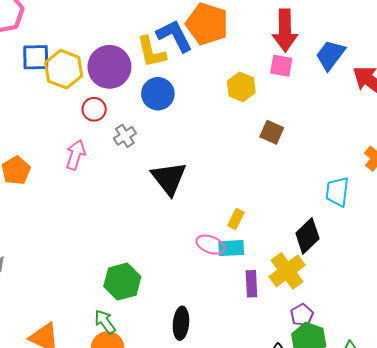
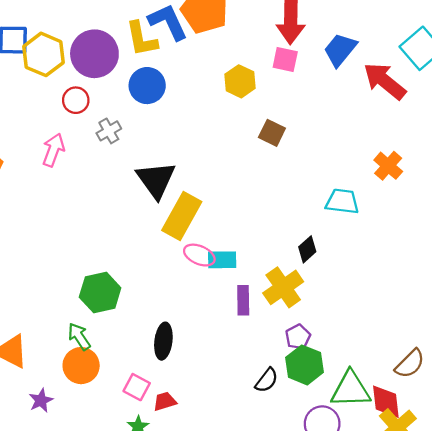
cyan trapezoid: (337, 192) -> (342, 201), turned 88
yellow rectangle: (236, 219) -> (182, 216), moved, size x2.0
black diamond: (307, 236) -> (307, 249), size x0.7

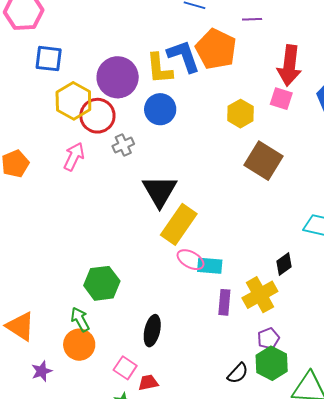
yellow hexagon: (44, 54) -> (73, 101), moved
red circle: (76, 100) -> (97, 116), size x1.5
brown square: (272, 133) -> (264, 161), size x1.6

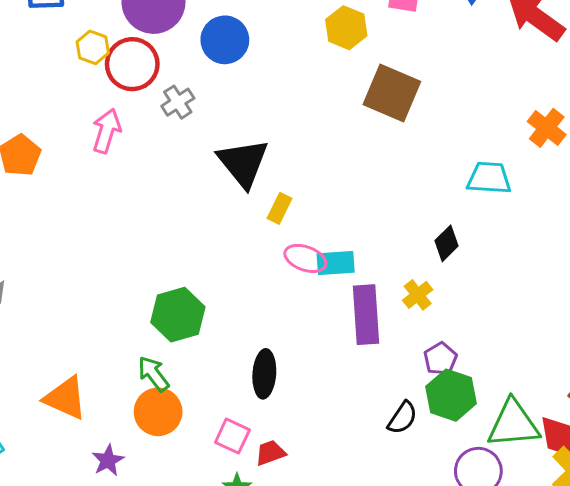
yellow hexagon: (73, 101) -> (93, 47), size x0.6
yellow rectangle: (179, 224) -> (279, 208), size x0.5
yellow cross: (260, 295) -> (418, 295), size x0.6
purple rectangle: (224, 302) -> (366, 315), size x1.5

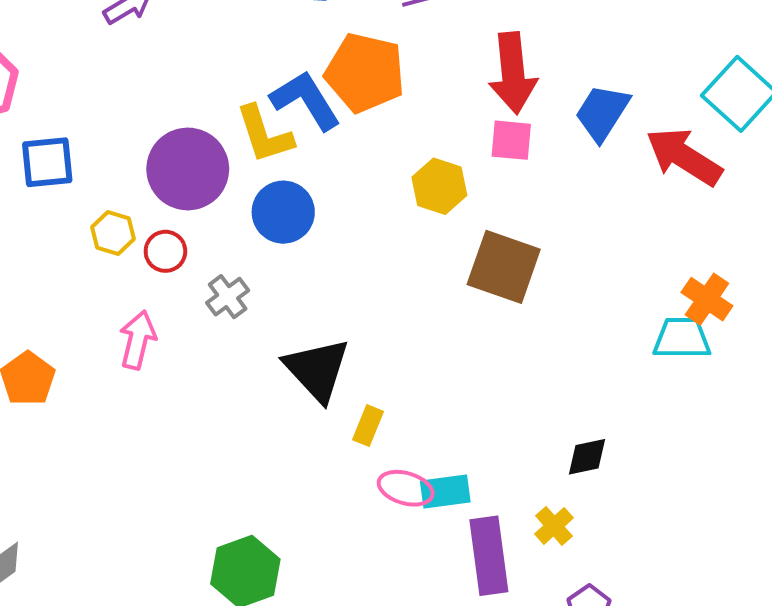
red circle: (132, 64) -> (165, 251), size x0.6
cyan trapezoid: (489, 178) -> (682, 338), moved
black diamond: (446, 243) -> (587, 457), turned 36

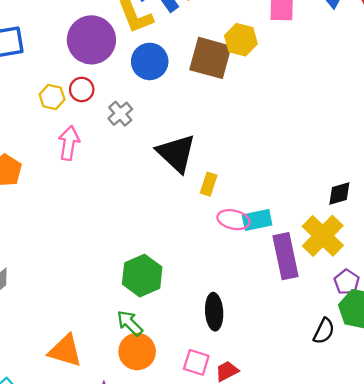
yellow hexagon: (113, 233) -> (52, 97), moved
brown square: (504, 267) -> (210, 58), moved
yellow cross: (554, 526) -> (323, 236), size x1.8

